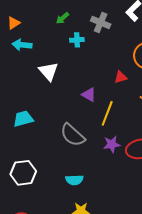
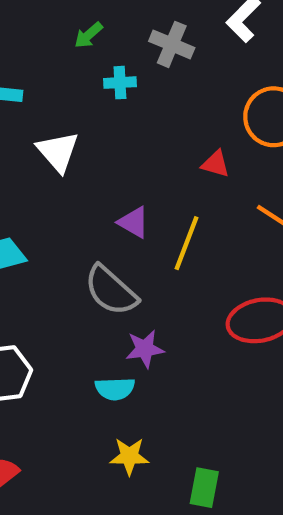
red triangle: (121, 77) -> (216, 164), turned 32
purple triangle: (89, 95) -> (134, 222), moved
purple star: (112, 144) -> (145, 349), moved

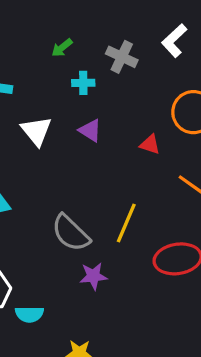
purple triangle: (134, 222) -> (90, 131), moved
yellow line: (186, 243) -> (126, 223), moved
cyan semicircle: (115, 389) -> (29, 314), moved

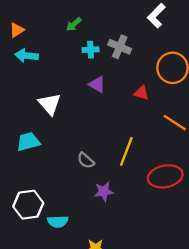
gray cross: (122, 57) -> (120, 47), moved
white triangle: (36, 131) -> (50, 104), moved
gray semicircle: (71, 233) -> (86, 160), size x0.6

